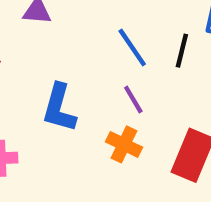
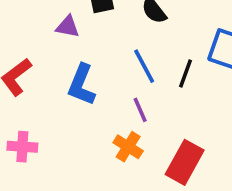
blue L-shape: (59, 108) -> (82, 85), moved

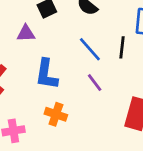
orange cross: (128, 147) -> (56, 114), moved

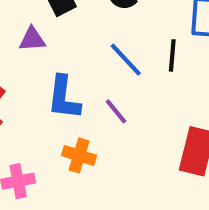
purple line: (95, 83) -> (116, 111), moved

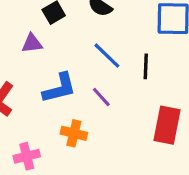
black line: (172, 55) -> (146, 66), moved
blue L-shape: (64, 98) -> (59, 88), turned -108

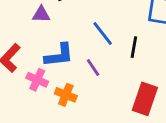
pink cross: (27, 156) -> (37, 80), moved, turned 30

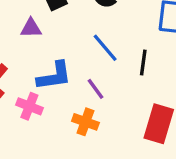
orange cross: (66, 95) -> (85, 122), moved

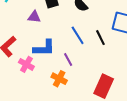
black line: (143, 62) -> (100, 38), moved, turned -42

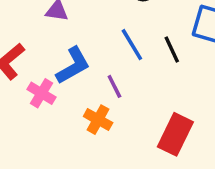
blue L-shape: (44, 48) -> (73, 65), turned -30

